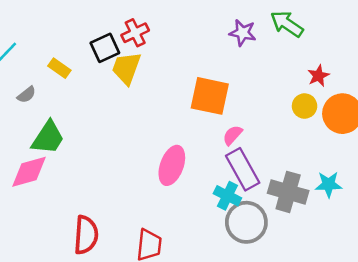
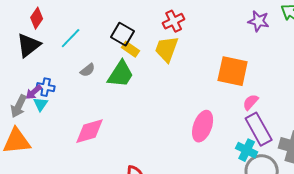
black square: (105, 48) -> (123, 34), moved, turned -35
yellow rectangle: (59, 68) -> (131, 49), moved
green trapezoid: (48, 138) -> (121, 74), moved

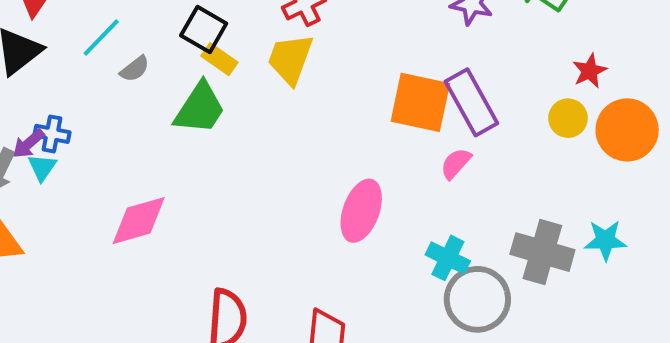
gray semicircle: (88, 70) -> (135, 69), moved
purple rectangle: (259, 129) -> (471, 102), moved

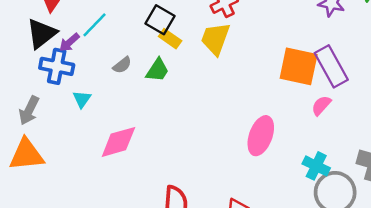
gray semicircle: (135, 69) -> (122, 65), moved
green trapezoid: (200, 108) -> (157, 70), size x0.7
blue cross: (52, 134) -> (57, 66), moved, size x1.5
purple arrow: (28, 144) -> (69, 42), moved
cyan triangle: (42, 167) -> (82, 99), moved

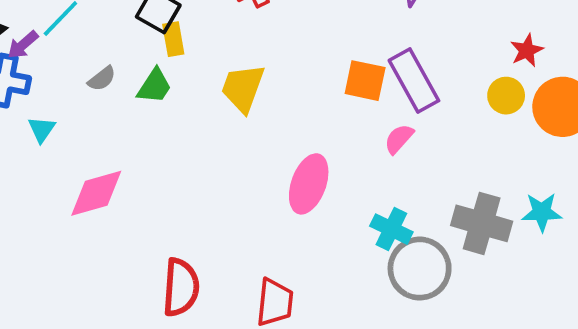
yellow rectangle: (170, 39) -> (173, 39), turned 45
yellow trapezoid: (215, 39) -> (243, 88), moved
orange square: (299, 66) -> (365, 81), size x0.7

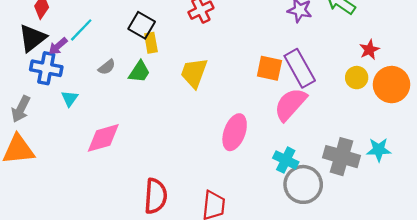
pink semicircle: (399, 139) -> (290, 104), size x1.8

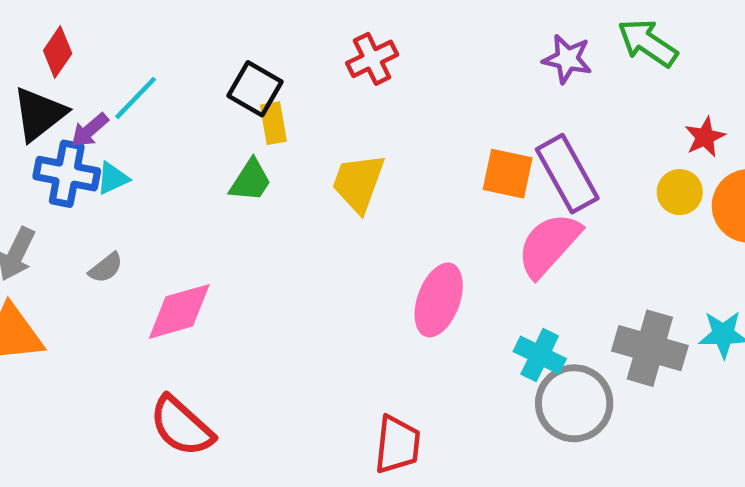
gray semicircle: (107, 67) -> (106, 268), moved
cyan triangle: (70, 98) -> (113, 178), moved, turned 30
red semicircle: (156, 196) -> (182, 426), moved, turned 128

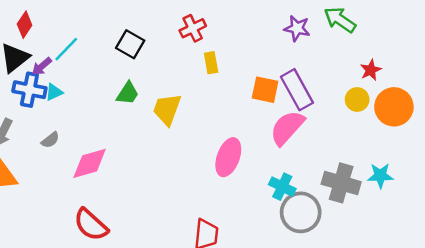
yellow rectangle: (273, 123) -> (211, 63), moved
yellow trapezoid: (358, 183) -> (167, 109), moved

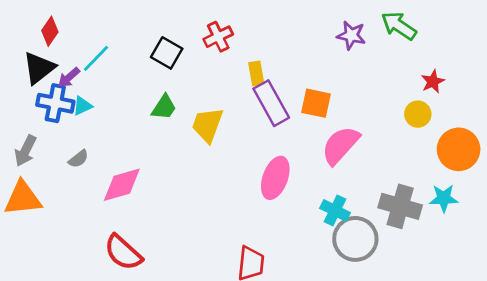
red cross: (193, 28) -> (218, 37), moved
purple rectangle: (297, 90) -> (271, 103), moved
orange circle: (394, 107) -> (459, 149), moved

